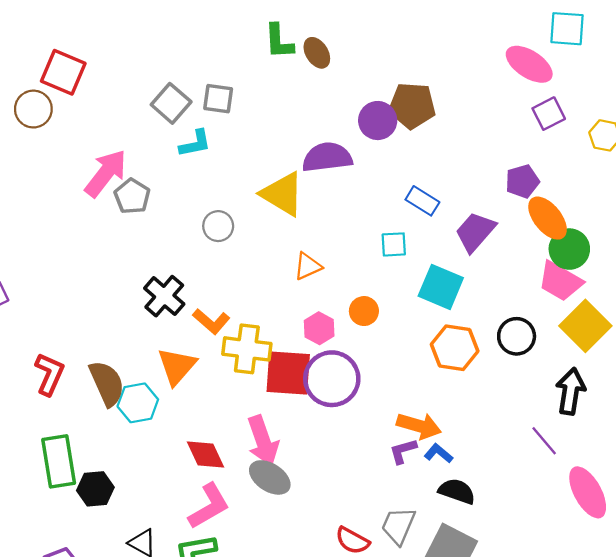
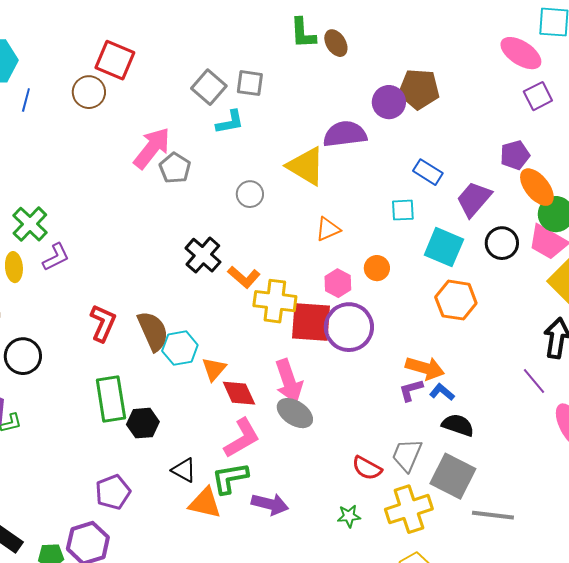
black circle: (517, 336) -> (502, 243), moved
orange triangle: (177, 366) -> (214, 369), moved, size x0.7

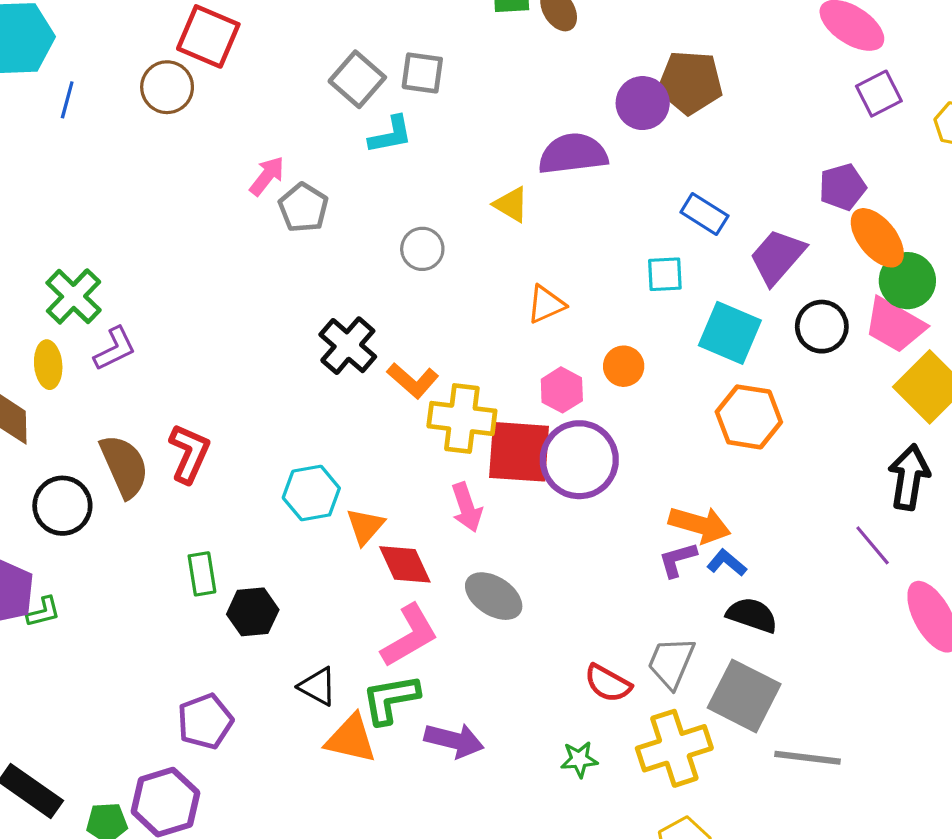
pink arrow: (152, 148) -> (267, 176), size x0.6
yellow triangle: (306, 166) -> (511, 205), size x0.6
brown semicircle: (153, 331) -> (124, 466), moved
pink arrow: (289, 381) -> (467, 507), moved, size x0.7
green rectangle: (111, 399) -> (202, 574), size x0.6

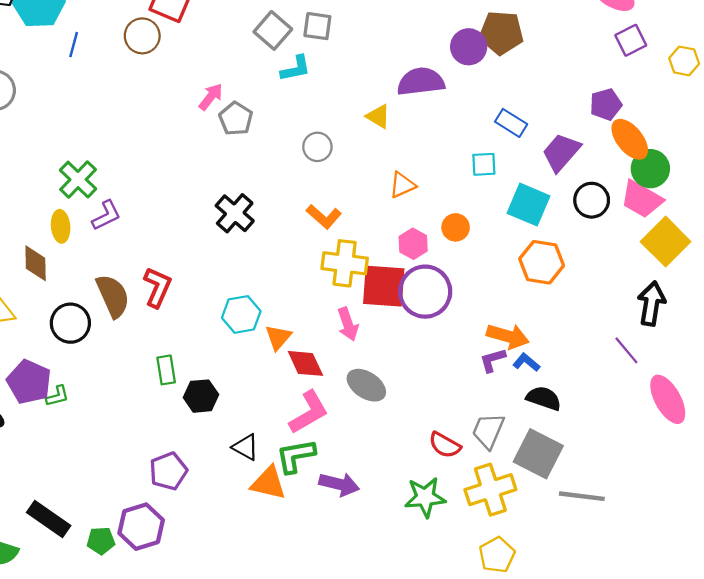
black cross: (348, 346) -> (235, 213), moved
orange L-shape: (413, 380) -> (324, 217), moved
green star: (579, 759) -> (425, 497), size x1.6

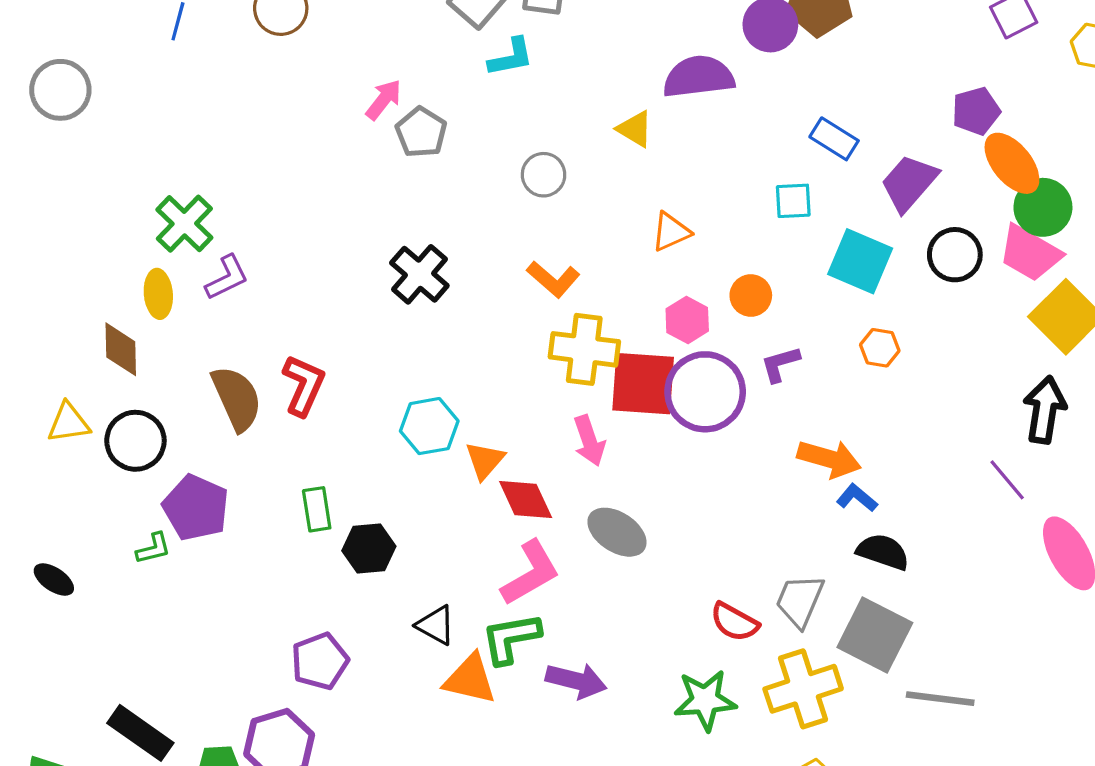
orange hexagon: (542, 262) -> (880, 348), size x0.6
black circle: (70, 323) -> (135, 441), moved
purple L-shape: (493, 360) -> (780, 364), moved
purple pentagon: (29, 382) -> (196, 508), moved

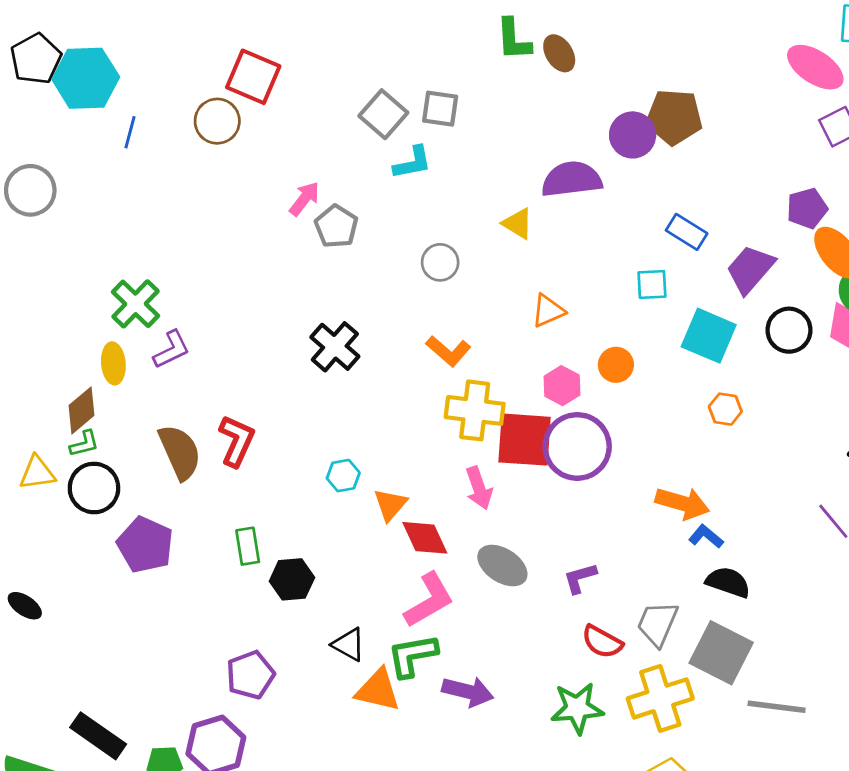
brown diamond: (121, 349) -> (82, 410), turned 51
purple L-shape: (780, 364) -> (580, 578), moved
cyan hexagon: (429, 426) -> (343, 476), size x0.7
green L-shape: (153, 548) -> (84, 444), moved

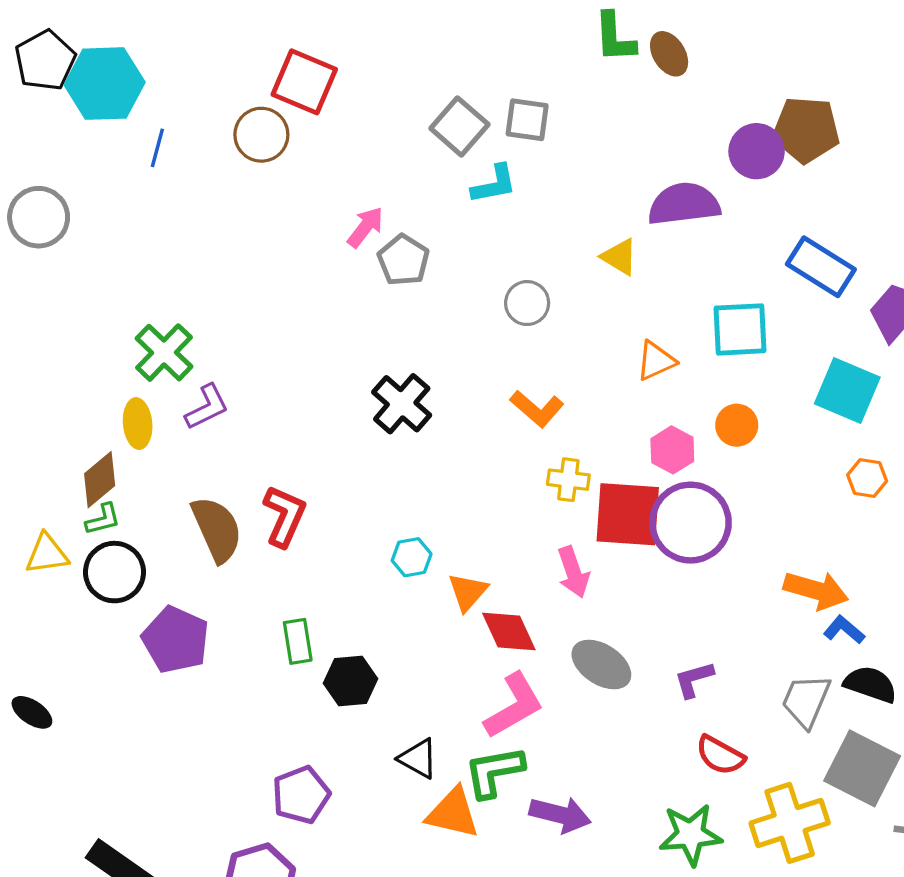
blue rectangle: (687, 232) -> (821, 267), size x1.4
cyan square: (652, 284) -> (740, 329), moved, size x1.5
yellow cross: (475, 410) -> (568, 480), size x0.6
gray trapezoid: (657, 624) -> (806, 701), moved

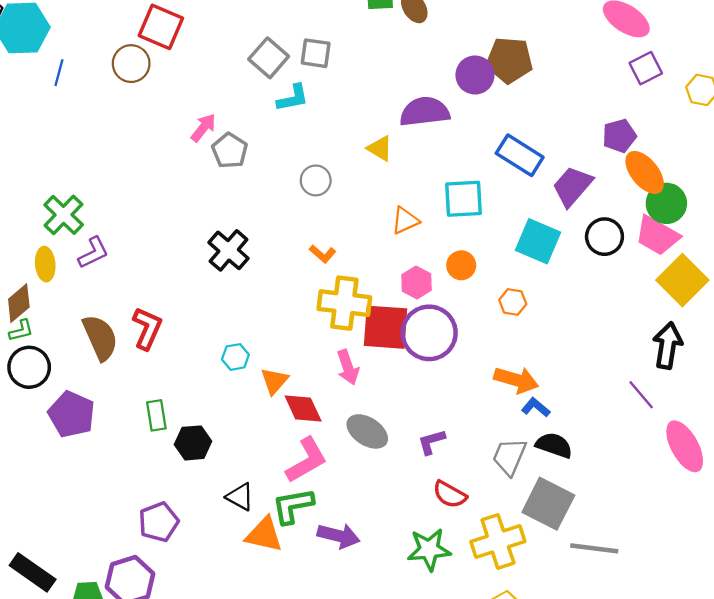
orange L-shape: (537, 409) -> (323, 254), size x0.7
orange hexagon: (867, 478) -> (513, 302), moved
yellow cross: (568, 480) -> (344, 303), size x1.8

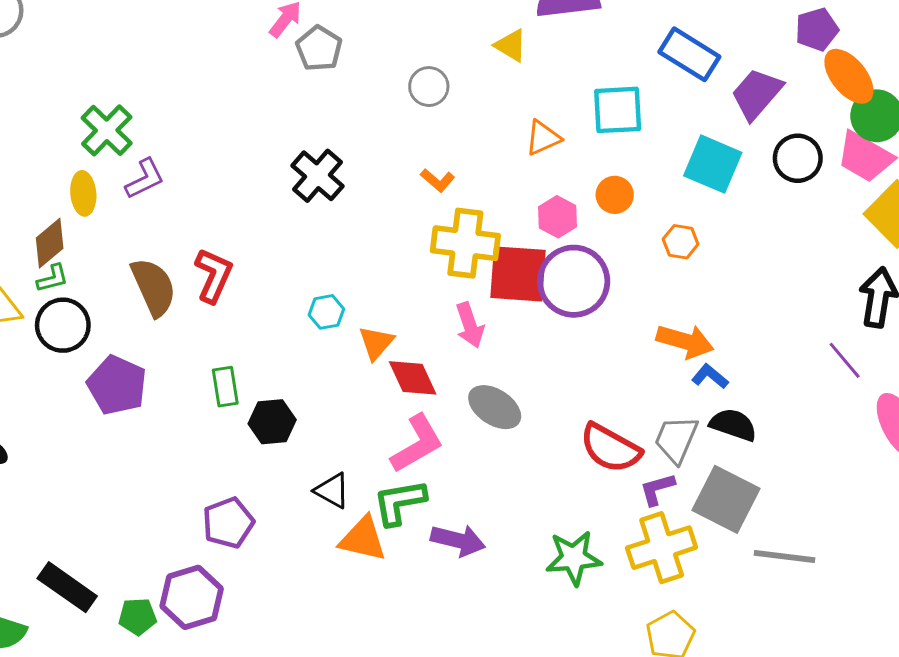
purple L-shape: (431, 442) -> (657, 489), moved
red semicircle: (450, 494) -> (610, 448), moved, size x1.4

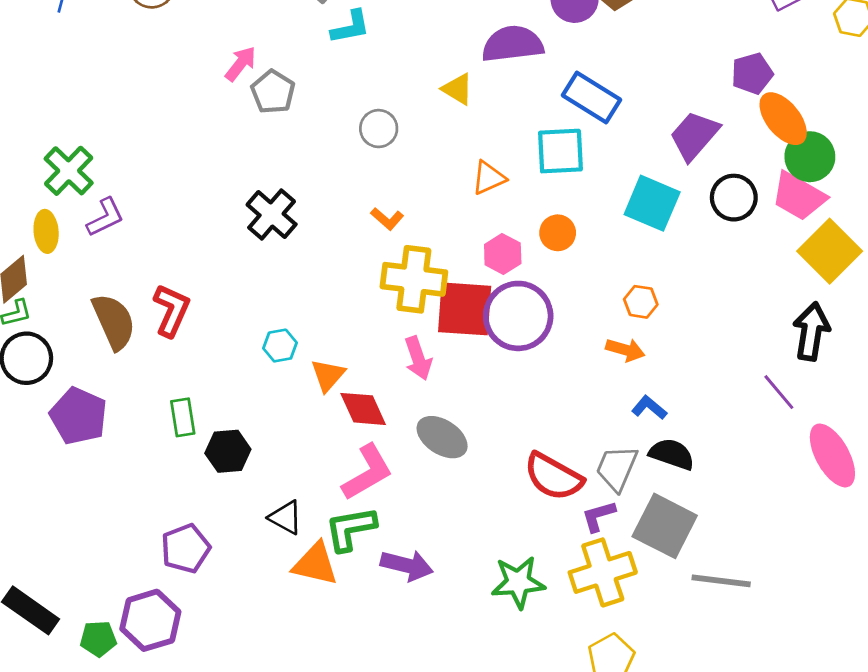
blue rectangle: (689, 54) -> (591, 98), moved
orange hexagon: (681, 242) -> (641, 302), moved
orange arrow: (685, 341) -> (625, 350), moved, size x0.7

